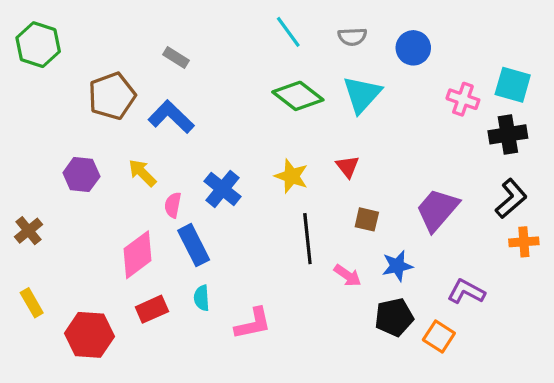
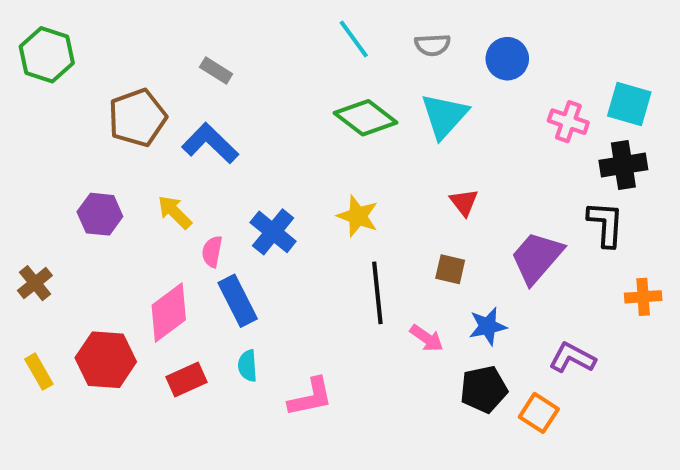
red triangle: (348, 167) -> (464, 202), moved
black L-shape: (511, 199) -> (606, 224), moved, turned -45
red hexagon: (89, 335) -> (106, 360), moved

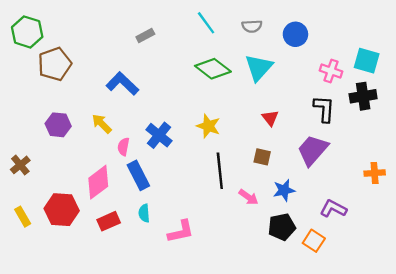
gray rectangle: (216, 70) -> (145, 35), moved, turned -60
brown pentagon: (137, 118) -> (55, 64), moved
black L-shape: (606, 224) -> (324, 109), moved

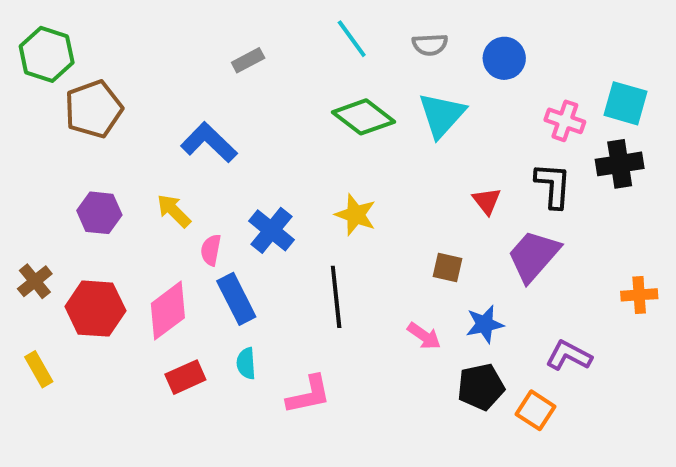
red triangle: (270, 118) -> (487, 201), moved
black line: (220, 171) -> (336, 297), moved
red hexagon: (62, 210) -> (95, 309), moved

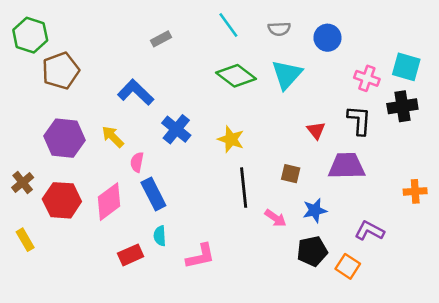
purple hexagon: (99, 213) -> (65, 138), size x1.4
blue cross: (272, 230) -> (176, 129), moved
purple trapezoid: (534, 256) -> (347, 166), turned 48
black line: (336, 297) -> (244, 188), moved
red rectangle: (185, 377) -> (131, 255), moved

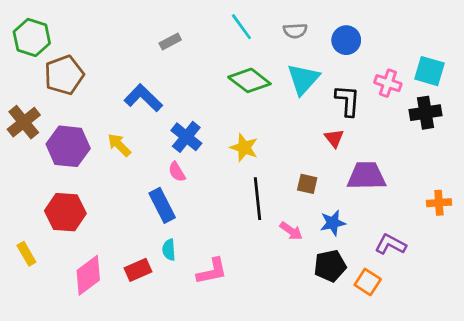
black L-shape: (359, 120) -> (348, 101), moved
pink semicircle: (137, 162) -> (177, 172), moved, turned -42
brown cross: (23, 183) -> (24, 122), moved, size x1.4
pink diamond: (109, 202) -> (88, 275), moved

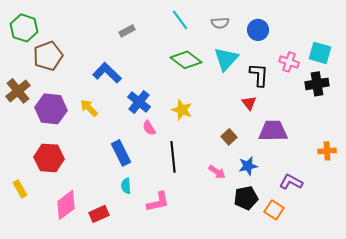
pink semicircle: (177, 172) -> (149, 128), moved
brown square: (307, 184) -> (229, 137), turned 35
black line: (258, 199) -> (173, 157), moved
red rectangle: (138, 270) -> (99, 214), moved

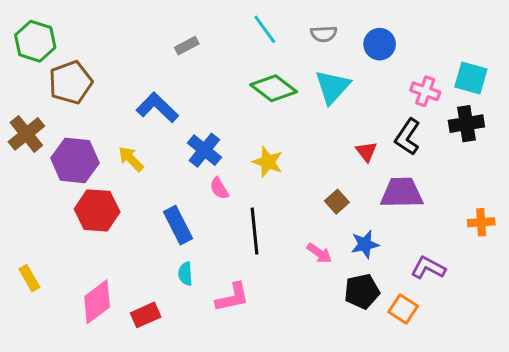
black L-shape: (259, 75) -> (408, 137), moved, turned -150
red hexagon: (49, 158) -> (97, 210), moved

